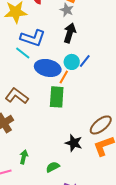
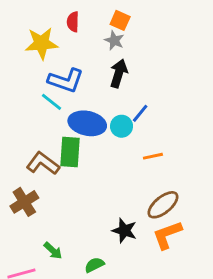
cyan circle: (72, 62) -> (122, 126), moved
orange line: (64, 77) -> (153, 156), moved, turned 48
green rectangle: (57, 97) -> (70, 152), moved
green arrow: (24, 157) -> (53, 251), turned 120

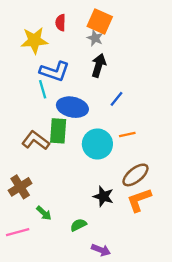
orange square: (120, 20) -> (100, 21), size x1.5
cyan line: (51, 102) -> (43, 89), turned 36
cyan circle: (122, 126) -> (97, 144), moved, size x1.6
brown cross: (24, 202) -> (20, 187), moved

